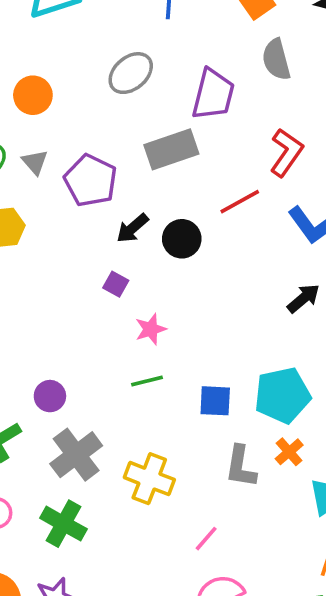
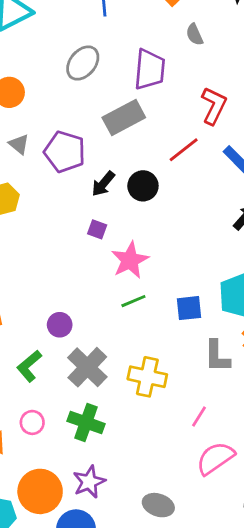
gray semicircle: (276, 60) -> (195, 34), size x0.7
pink star: (151, 329) -> (130, 260), size x1.5

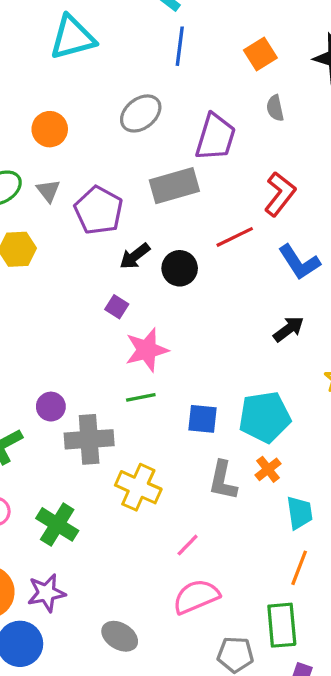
gray cross: (87, 367) -> (89, 439), moved, turned 30

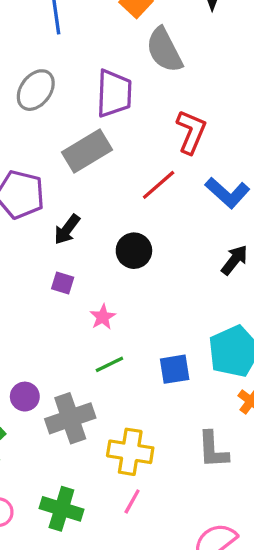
gray semicircle: (275, 108) -> (164, 50), size x1.8
black circle: (180, 268) -> (134, 251), moved
pink star: (147, 350) -> (103, 317), size x0.6
gray L-shape: (223, 481) -> (213, 450), moved
pink line: (188, 545) -> (132, 501), moved

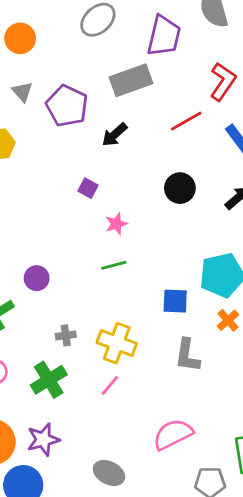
black arrow: (67, 229) -> (115, 135), moved
black circle: (134, 251) -> (180, 188), moved
blue square: (175, 369) -> (175, 301), moved
gray cross: (70, 418) -> (66, 335), moved, size x0.5
green cross: (61, 509) -> (49, 380), turned 30

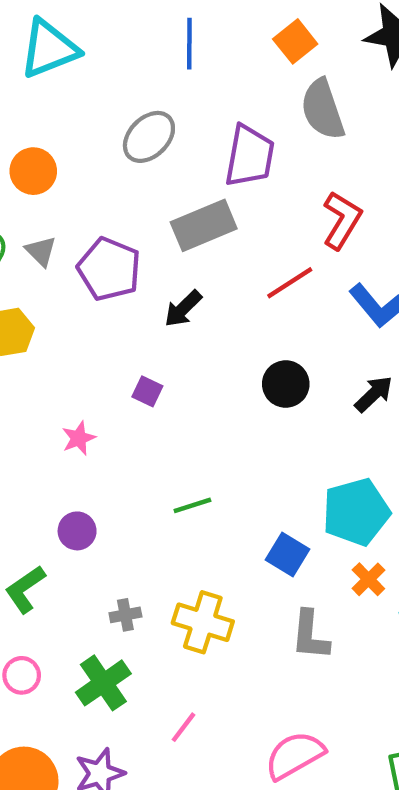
pink star: (116, 224) -> (79, 438), moved
blue square: (175, 301) -> (288, 554), turned 32
pink line: (110, 385) -> (184, 727), moved

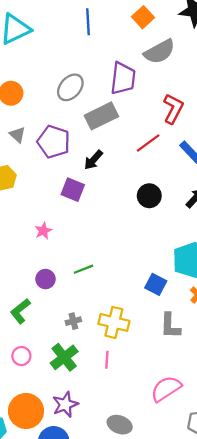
gray semicircle: (323, 109) -> (159, 52), turned -96
gray ellipse: (149, 137) -> (70, 87), moved
purple square: (147, 391) -> (73, 190), moved, size x1.5
green line: (192, 505) -> (83, 269), moved
pink line: (184, 727) -> (107, 360), moved, turned -30

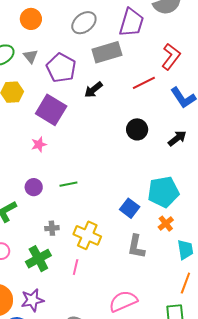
purple square: (73, 190) -> (51, 110), moved, size x1.4

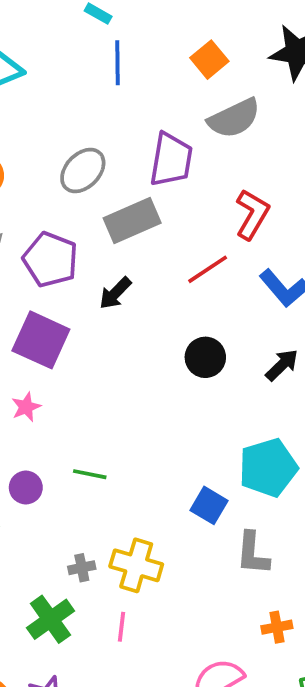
green line: (68, 184) -> (90, 474), turned 30
orange cross: (166, 224) -> (277, 627), moved, turned 35
gray cross: (52, 228) -> (82, 568), moved
gray L-shape: (136, 247) -> (253, 553), moved

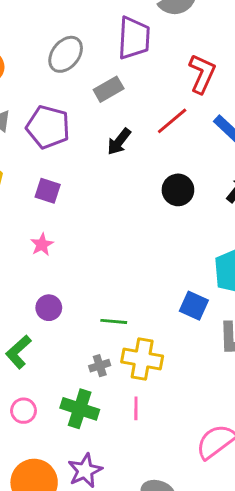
gray rectangle: (132, 221) -> (109, 89), size x0.7
black arrow: (115, 293) -> (119, 142), moved
purple square: (41, 340) -> (48, 191), size x0.6
green line: (90, 474) -> (114, 321), moved
green cross: (50, 619) -> (80, 409), turned -30

